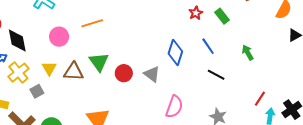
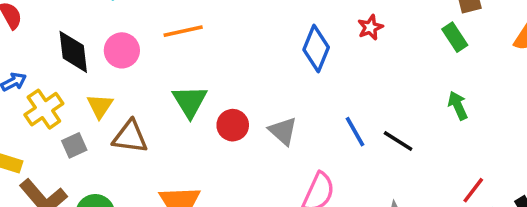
green rectangle: (222, 16) -> (455, 37), moved
black diamond: (17, 41) -> (73, 52), moved
blue line: (208, 46) -> (355, 132), moved
blue diamond: (175, 53) -> (316, 49), moved
brown triangle: (74, 72) -> (130, 137), moved

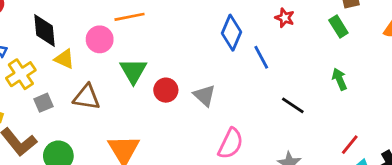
red star: (370, 27) -> (285, 18), moved, turned -30
pink circle: (122, 50) -> (100, 39), moved
yellow triangle: (100, 106) -> (64, 59), moved, turned -40
blue line: (355, 132) -> (261, 57), moved

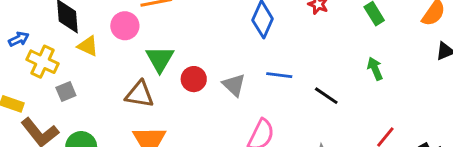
blue line: (261, 57) -> (279, 75), moved, turned -55
yellow cross: (21, 74) -> (42, 62), turned -32
brown triangle: (87, 97) -> (140, 94), moved

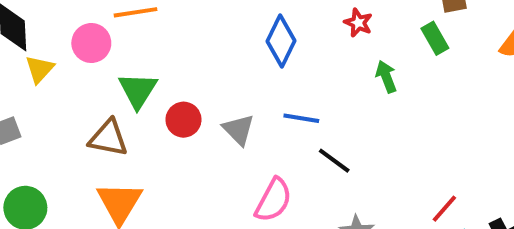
yellow triangle: (88, 46) -> (40, 69), turned 45
green arrow: (375, 69) -> (386, 77), moved
black line: (326, 96) -> (334, 161), moved

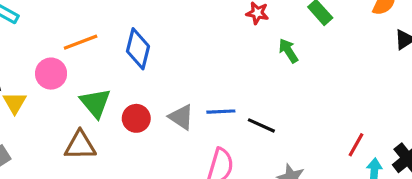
blue diamond: (281, 41) -> (138, 49), moved
blue line: (301, 118) -> (221, 112), moved

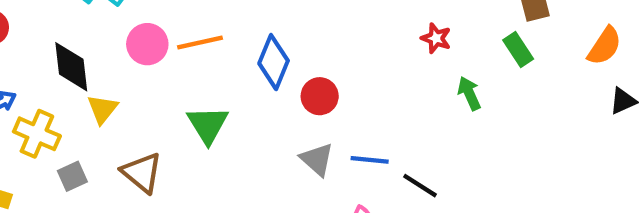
pink circle: (51, 74) -> (147, 44), moved
red circle: (136, 118) -> (320, 96), moved
brown triangle: (80, 145) -> (142, 173), moved, turned 32

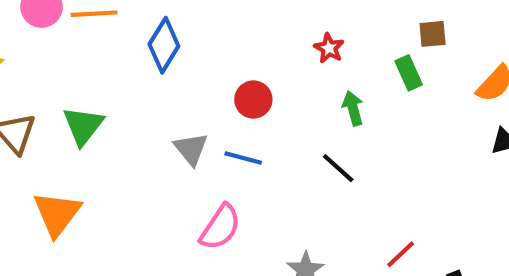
red circle: (320, 96) -> (253, 100), moved
green triangle: (208, 125) -> (83, 126), moved
black line: (420, 186) -> (338, 168), moved

